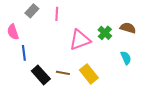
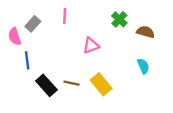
gray rectangle: (32, 11) -> (33, 24), moved
green cross: (105, 33) -> (119, 19), moved
pink triangle: (80, 40) -> (91, 46), size x0.7

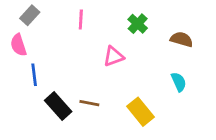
green cross: (119, 19) -> (138, 24), moved
gray rectangle: (33, 24) -> (30, 15), moved
yellow rectangle: (101, 84) -> (140, 112), moved

